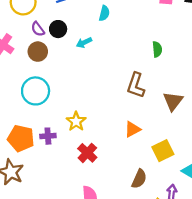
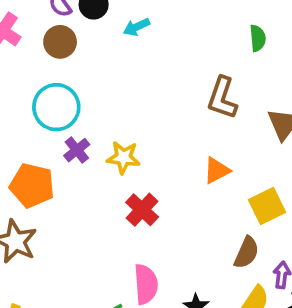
yellow star: (76, 121) -> (123, 157), turned -30
purple cross: (48, 136) -> (77, 150), moved, turned -35
brown semicircle: (139, 179) -> (246, 253), moved

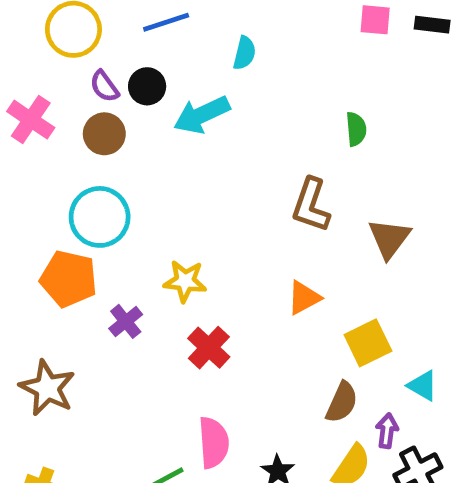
cyan arrow: (136, 27) -> (202, 115), size x1.6
purple cross: (77, 150) -> (126, 321), moved
orange pentagon: (32, 185) -> (69, 279), moved

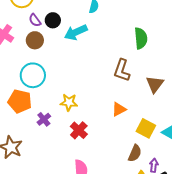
green semicircle: (356, 129) -> (141, 38), size x1.5
yellow square: (368, 343) -> (146, 128), turned -36
cyan triangle: (423, 386) -> (168, 132), moved

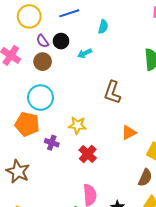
cyan arrow: (76, 32) -> (85, 53), size x0.6
brown L-shape: (122, 70) -> (112, 92), moved
purple cross: (44, 119) -> (52, 143), turned -32

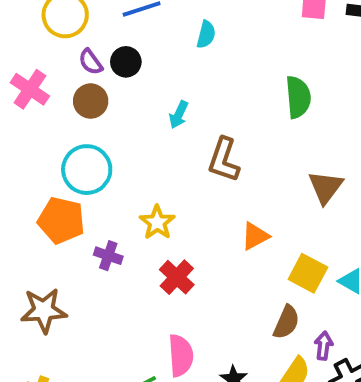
cyan arrow: (85, 53) -> (179, 115), moved, turned -40
yellow star: (77, 125) -> (157, 222), turned 30
brown star: (18, 171) -> (44, 310), turned -30

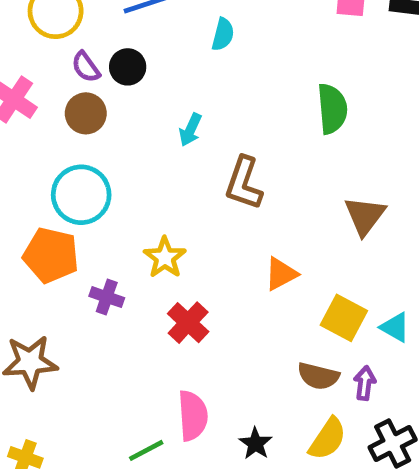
brown semicircle: (286, 322) -> (318, 376), turned 80
purple arrow: (324, 346) -> (365, 383), moved

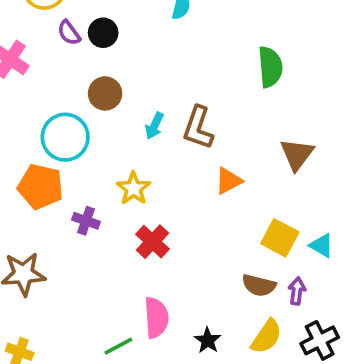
brown circle: (86, 113) -> (105, 93), moved
cyan arrow: (190, 130) -> (154, 126), moved
orange triangle: (281, 274) -> (228, 181), moved

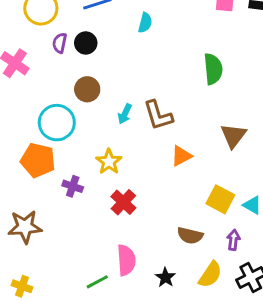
purple semicircle: (69, 33) -> (60, 43), turned 48
brown L-shape: (198, 128) -> (158, 115), turned -36
brown semicircle: (259, 285) -> (190, 236), moved

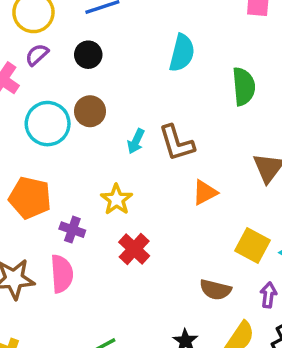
cyan semicircle: (145, 23) -> (182, 53), moved, size x1.5
purple semicircle: (60, 43) -> (37, 55), moved, turned 36
cyan circle: (57, 123) -> (48, 124), moved
pink semicircle: (126, 260) -> (62, 274), moved

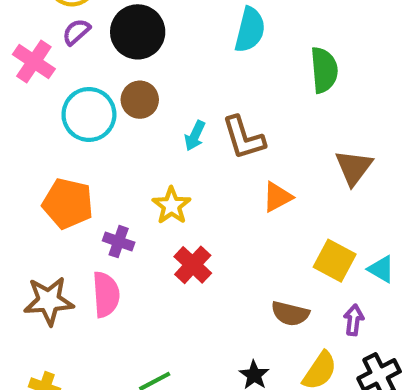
black circle: (88, 55) -> (138, 32), size x1.6

